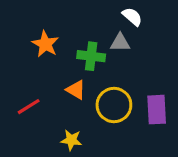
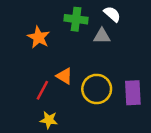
green cross: (91, 56) -> (76, 19), moved
red line: (29, 107) -> (42, 90), moved, turned -30
yellow star: (71, 140) -> (49, 120), moved

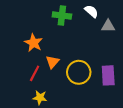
gray triangle: (102, 36) -> (108, 26), moved
orange star: (39, 37) -> (34, 43), moved
orange triangle: (64, 76) -> (52, 62), turned 40

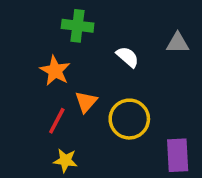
white semicircle: (91, 11) -> (128, 57), moved
green cross: (62, 16) -> (78, 26), moved
purple rectangle: (108, 75) -> (178, 155), moved

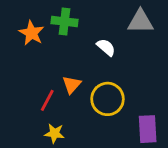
gray triangle: (178, 43) -> (140, 22), moved, size x1.4
orange star: (55, 71) -> (32, 33), moved

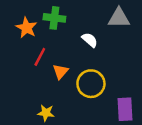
red line: (47, 100) -> (40, 57), moved

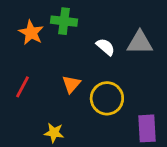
gray triangle: (119, 18) -> (140, 43), moved
red line: (40, 57) -> (23, 87), moved

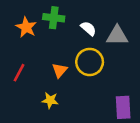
white semicircle: (106, 47) -> (88, 28), moved
yellow circle: (107, 98) -> (90, 62), moved
yellow star: (54, 133) -> (50, 100), moved

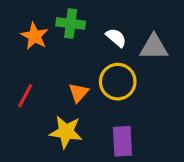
yellow star: (50, 100) -> (66, 132), size x1.5
purple rectangle: (123, 107) -> (122, 141), moved

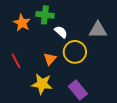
white semicircle: (116, 38) -> (61, 32), moved
red line: (25, 96) -> (16, 61), turned -56
purple rectangle: (122, 141) -> (78, 90), turned -36

